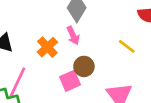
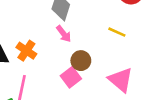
orange cross: (47, 47) -> (26, 51), moved

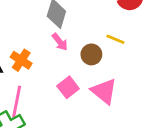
brown circle: (81, 61) -> (91, 54), moved
pink triangle: (121, 80) -> (104, 91), moved

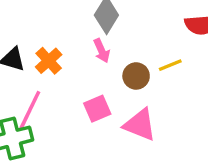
yellow line: (115, 39) -> (170, 65), turned -60
pink triangle: (104, 91) -> (140, 125), turned -32

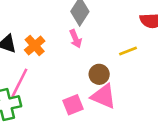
brown circle: (136, 76) -> (99, 74), moved
pink square: (97, 109) -> (73, 105), moved

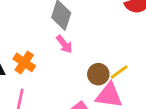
yellow line: (128, 51) -> (119, 72), moved

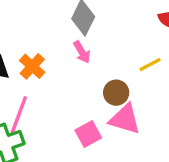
yellow line: (119, 72) -> (150, 65), moved

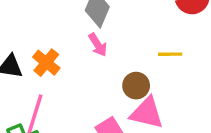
yellow line: (150, 65) -> (170, 54), turned 30

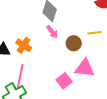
brown circle: (136, 86) -> (74, 43), moved

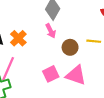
pink square: (64, 81) -> (51, 74), moved

